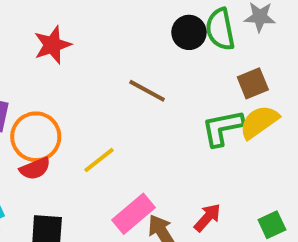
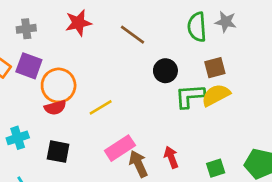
black circle: (189, 32) -> (165, 71), moved
brown line: (147, 91) -> (132, 35), moved
red arrow: (207, 218) -> (171, 157), turned -70

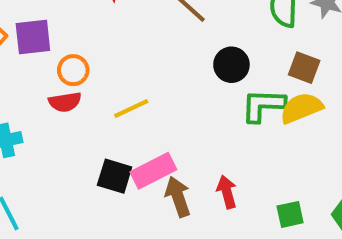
purple square: (29, 66) -> (33, 37), turned -32
brown square: (215, 68) -> (304, 68), turned 30
orange circle: (59, 85) -> (73, 70), size x0.6
black square: (58, 152) -> (115, 176), moved

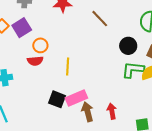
purple square: (33, 37) -> (22, 28), turned -30
black circle: (231, 65) -> (128, 46), moved
yellow line: (131, 108) -> (68, 67), turned -66

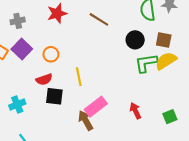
orange circle: (40, 45) -> (51, 54), moved
black square: (57, 99) -> (54, 96), moved
brown arrow: (88, 112) -> (86, 120), moved

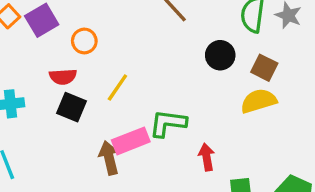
green L-shape: (146, 63) -> (168, 123), moved
yellow line: (79, 77) -> (117, 88), turned 30
red arrow: (135, 111) -> (207, 157), moved

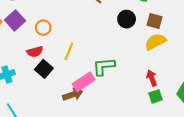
black square: (71, 107) -> (44, 69), turned 30
red arrow: (207, 157) -> (152, 78), moved
brown arrow: (109, 158) -> (73, 95), turned 96

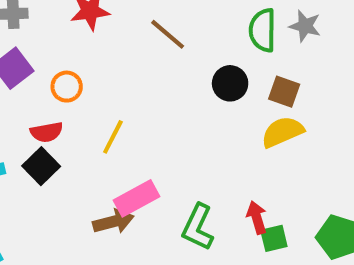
green L-shape: (104, 66) -> (198, 227), moved, turned -65
black square: (44, 69) -> (41, 166), moved
red arrow: (152, 78) -> (257, 217), moved

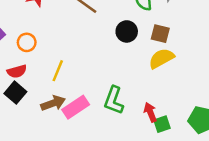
brown arrow: (113, 222) -> (53, 103), moved
green L-shape: (198, 227) -> (114, 100), moved

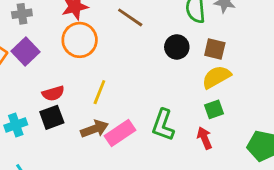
orange circle: (27, 42) -> (80, 40), moved, size x1.6
black square: (15, 93) -> (52, 117), turned 30
green square: (162, 124) -> (214, 109), moved

